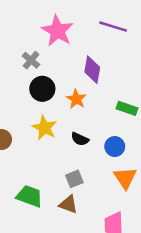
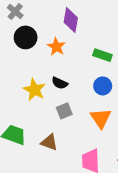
yellow star: (45, 128) -> (34, 90), moved
blue circle: (115, 147) -> (103, 86), moved
gray square: (74, 179) -> (64, 111), moved

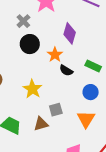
black semicircle: (60, 83) -> (66, 70), moved
brown triangle: (49, 142) -> (41, 124), moved, turned -42

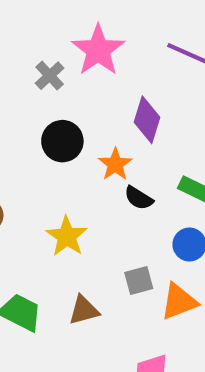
gray cross: (23, 21) -> (50, 76), moved
gray square: (56, 110) -> (139, 281), moved
orange triangle: (86, 119) -> (179, 302), turned 36

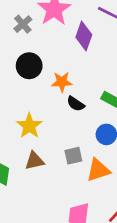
purple diamond: (147, 120) -> (84, 36), moved
orange star: (115, 164) -> (62, 82), turned 30
brown triangle: (84, 310) -> (34, 161), moved

